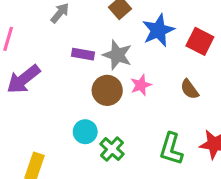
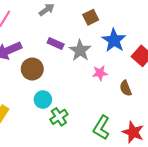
blue star: (158, 30) -> (114, 40), turned -30
pink star: (141, 85) -> (100, 73), moved
brown circle: (107, 90) -> (32, 69), moved

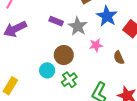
brown circle: (32, 69) -> (64, 55), moved
green cross: (59, 117) -> (69, 80), moved

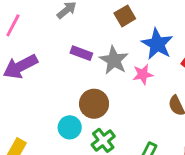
pink star: (96, 45) -> (143, 74), moved

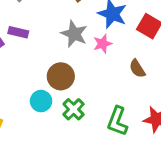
purple rectangle: (81, 53) -> (18, 32), moved

